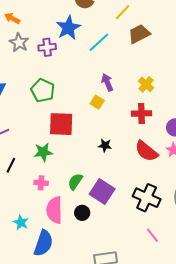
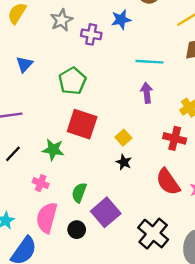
blue star: (68, 28) -> (121, 20), size x0.7
cyan line: (99, 42) -> (149, 62), moved, turned 30
yellow square: (97, 102) -> (123, 138), moved
green semicircle: (75, 182) -> (79, 193), turned -30

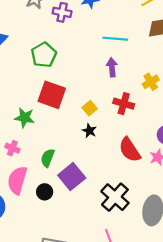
red cross: (175, 138) -> (124, 104), moved

